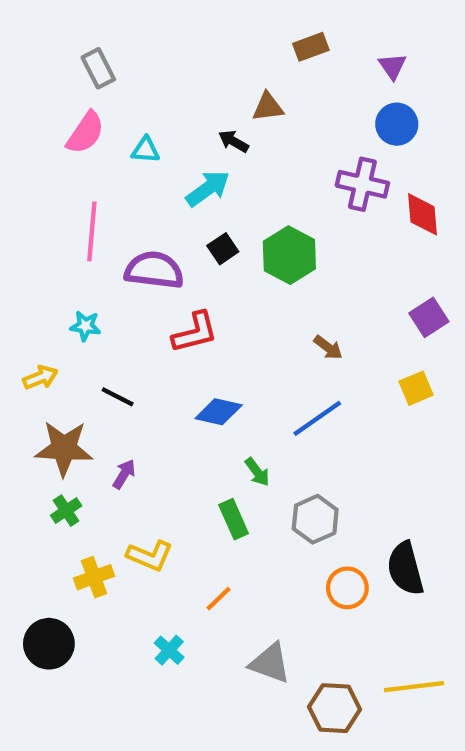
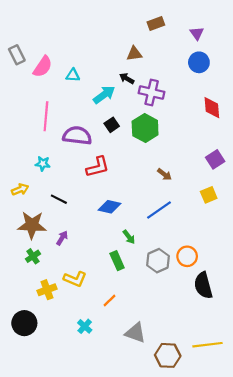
gray rectangle: (98, 68) -> (17, 55), moved
black arrow: (234, 141) -> (127, 78), moved
purple cross: (362, 184) -> (152, 92), moved
orange circle: (347, 588) -> (187, 256), moved

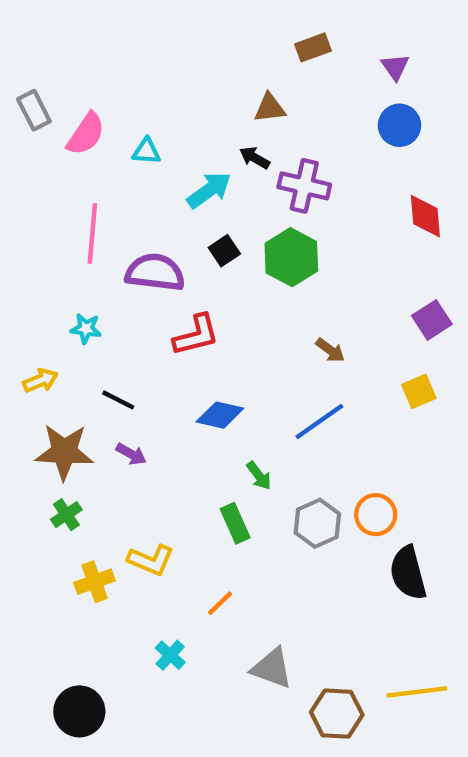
purple arrow: (62, 238) -> (131, 454), moved, turned 88
black circle: (24, 323) -> (79, 711), moved

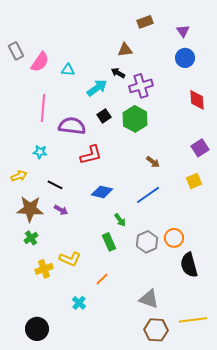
purple cross: (304, 186) -> (141, 86), turned -30
gray triangle: (272, 668) -> (149, 299), moved

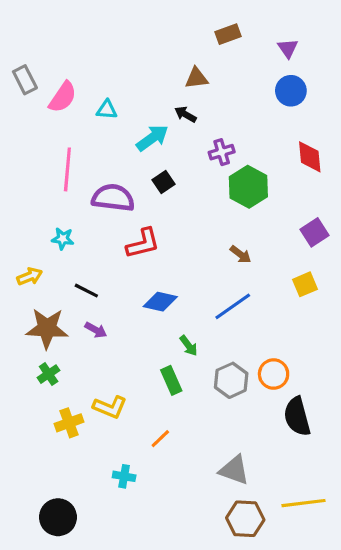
purple cross: (141, 86) -> (222, 152), moved, size x0.7
green hexagon: (135, 119) -> (248, 187), moved
cyan cross: (79, 303) -> (124, 476), turned -32

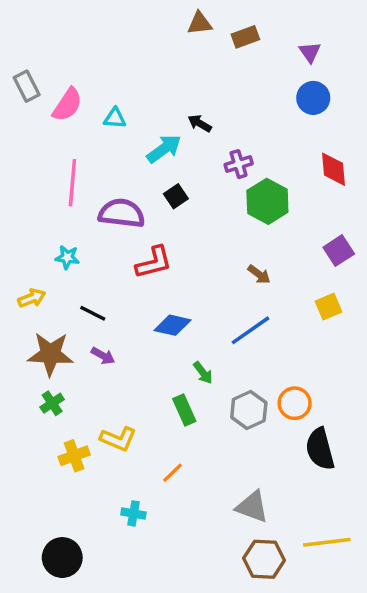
brown triangle: (196, 78) -> (200, 23), moved

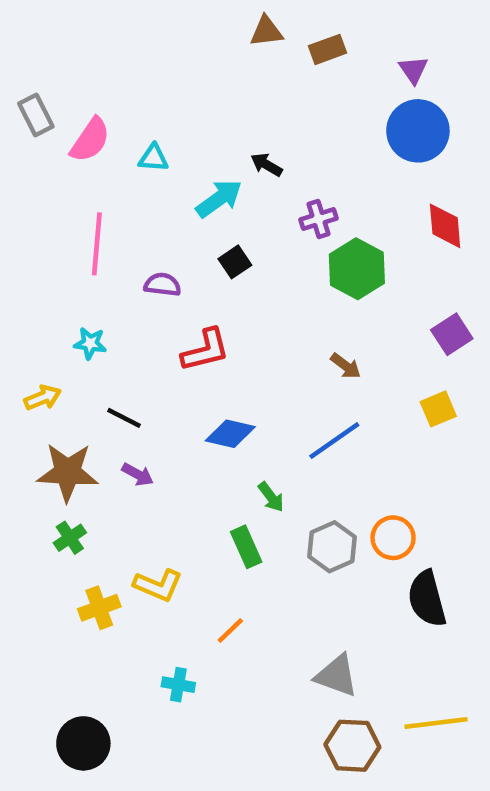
blue circle: (313, 98) -> (418, 131), size x1.4
purple semicircle: (122, 213) -> (162, 285), size x0.6

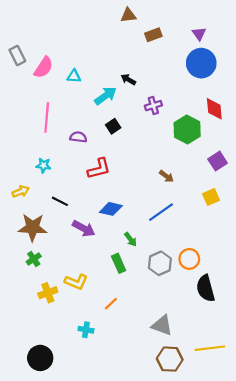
brown rectangle: (328, 49) -> (153, 35), moved
green hexagon: (357, 269) -> (187, 129), moved
purple arrow: (138, 474) -> (84, 228), moved, size x1.5

